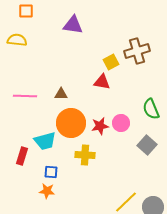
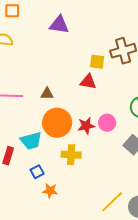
yellow square: (111, 62) -> (97, 62), turned 35
blue square: (51, 172) -> (37, 172), turned -32
orange star: (47, 191) -> (50, 191), moved

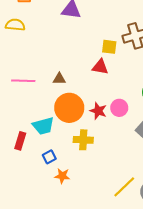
red star: (86, 126) -> (98, 111), turned 30

